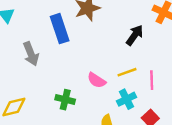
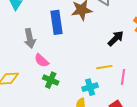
pink semicircle: (97, 80) -> (42, 60), moved
cyan cross: (126, 99) -> (90, 87), moved

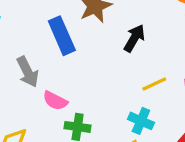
black arrow: (116, 38) -> (134, 38), moved
cyan cross: (90, 87) -> (141, 121), turned -35

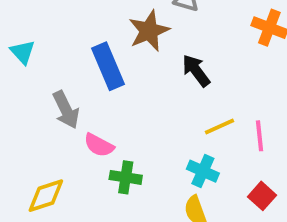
black arrow: (134, 38) -> (196, 71), turned -68

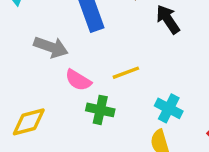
gray arrow: (66, 110) -> (51, 47), turned -48
yellow line: (220, 126) -> (126, 73), moved

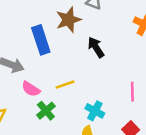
green cross: (100, 110) -> (46, 111), turned 36

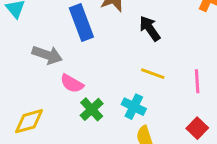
yellow line: (65, 85) -> (153, 74), moved, turned 42
cyan cross: (95, 111) -> (134, 107), moved

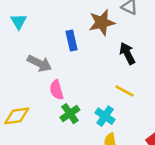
blue rectangle: (81, 22) -> (71, 40), size x0.7
pink semicircle: (72, 84) -> (56, 90), turned 36

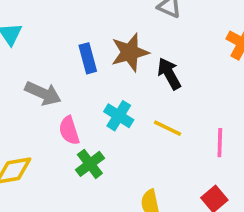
brown star: (102, 23) -> (130, 52), moved
cyan cross: (105, 116) -> (119, 116), moved

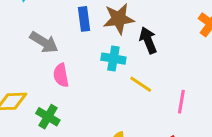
cyan cross: (119, 116) -> (113, 59), moved, turned -30
green cross: (90, 164) -> (48, 117), moved, turned -30

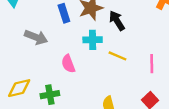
pink semicircle: (61, 75) -> (68, 64), moved
green cross: (48, 117) -> (50, 95), turned -30

